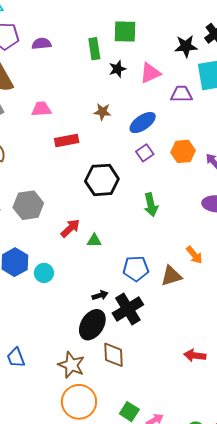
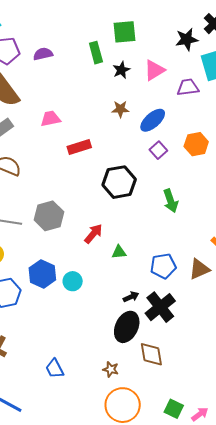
brown star: (102, 112) -> (120, 109), moved
green triangle: (94, 241) -> (119, 252), moved
brown star: (71, 365) -> (111, 369), size x0.6

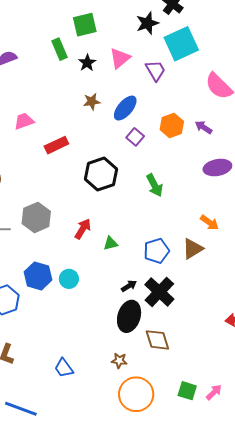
purple trapezoid: (188, 87) -> (155, 70), turned 75

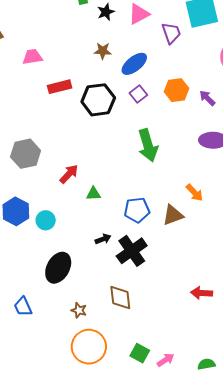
black hexagon: (101, 174) -> (98, 100), moved
green arrow: (155, 185) -> (148, 145), size x1.4
black ellipse: (129, 316) -> (58, 268), moved

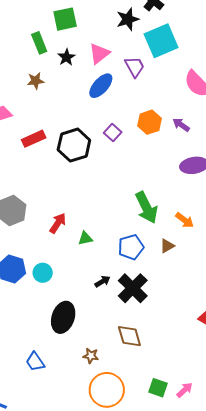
brown star: (103, 51) -> (36, 81), moved
blue ellipse: (134, 64) -> (101, 86), moved
green arrow: (148, 145) -> (146, 207), moved
brown triangle: (173, 215) -> (167, 246), size x0.7

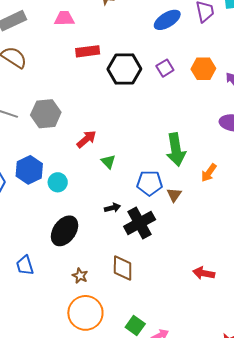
orange arrow: (185, 220) -> (209, 173), turned 72
green triangle: (85, 238) -> (108, 162), turned 42
brown triangle: (167, 246) -> (174, 195), moved, turned -42

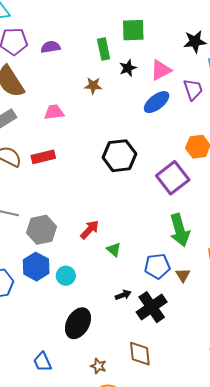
red rectangle: (88, 51) -> (43, 157), moved
purple square: (165, 68) -> (173, 178), moved, size x1.8
gray hexagon: (46, 114) -> (42, 230), moved

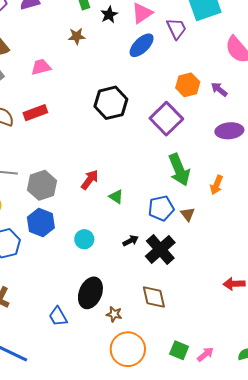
cyan circle: (66, 276) -> (84, 239), moved
black ellipse: (78, 323) -> (90, 293), moved

